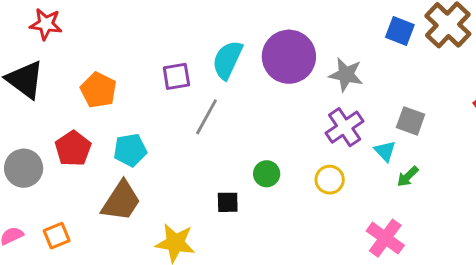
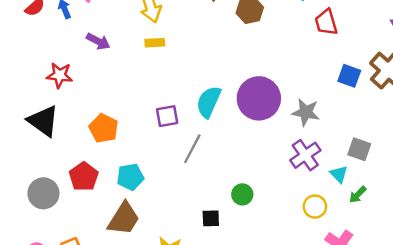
yellow circle: (330, 180) -> (315, 207), moved

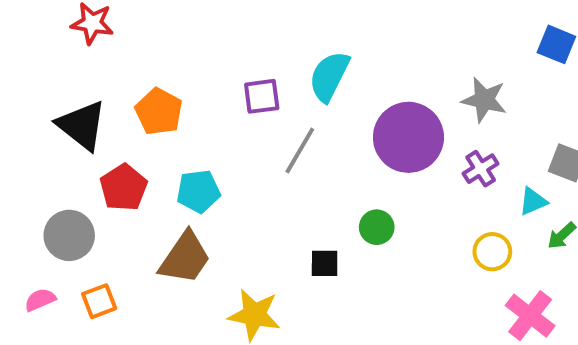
purple circle: (259, 98) -> (408, 137), moved
black triangle: (43, 121) -> (82, 125), moved
purple cross: (305, 155) -> (481, 169), size x0.7
cyan triangle: (339, 174) -> (533, 201), turned 48
gray circle: (43, 193) -> (69, 235), moved

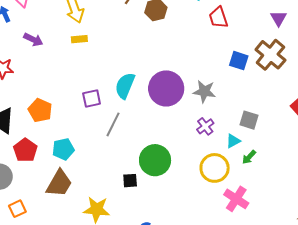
purple circle: (408, 137) -> (166, 88), moved
green circle: (377, 227) -> (155, 160), size x1.8
yellow circle: (492, 252) -> (215, 168), size x1.5

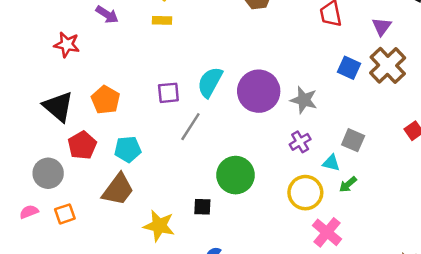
purple triangle: (279, 18) -> (382, 27), moved
cyan triangle: (233, 141) -> (331, 163), turned 35
black square: (130, 181) -> (202, 207), moved

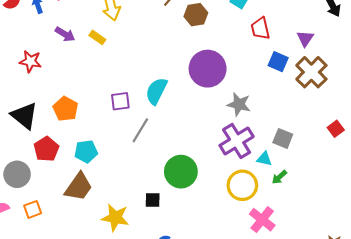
yellow rectangle: (162, 20) -> (97, 37), moved, turned 35
blue square: (349, 68) -> (278, 62), moved
purple circle: (259, 91) -> (208, 69), moved
purple cross: (300, 142) -> (237, 141), size x1.8

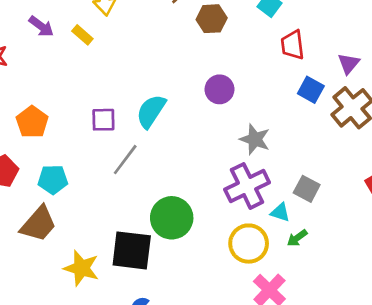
purple circle: (208, 69) -> (219, 89), size x0.6
black square: (153, 200) -> (132, 250), size x2.0

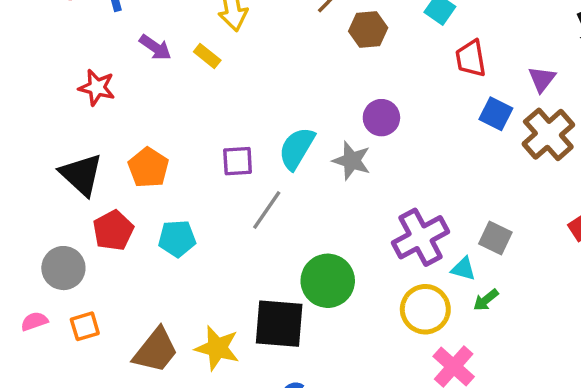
gray star: (255, 139) -> (352, 161), moved
brown trapezoid: (38, 224) -> (156, 350), moved

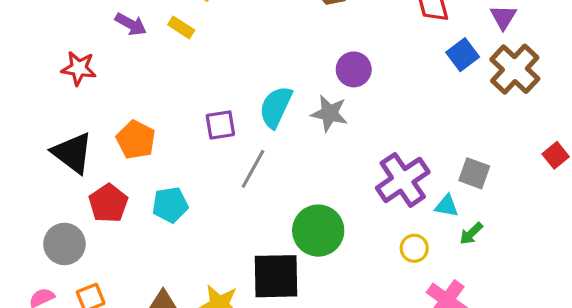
blue square: (496, 114) -> (463, 55), turned 32
yellow circle: (425, 309) -> (414, 248), size x0.6

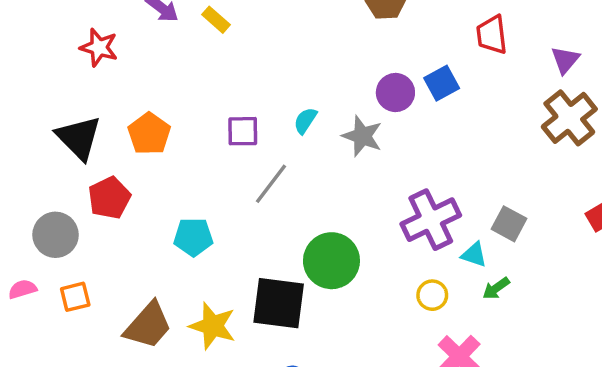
blue square: (463, 55) -> (442, 83), moved
cyan semicircle: (276, 107) -> (305, 121), size x0.6
cyan pentagon: (170, 205) -> (193, 237), moved

